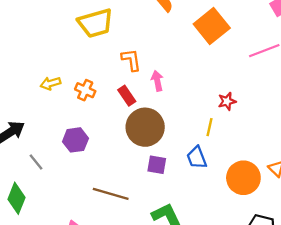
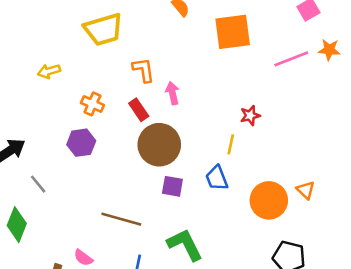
orange square: (212, 26) -> (233, 32), turned 32
yellow arrow: (50, 83) -> (49, 71), moved
purple hexagon: (75, 140) -> (81, 143), moved

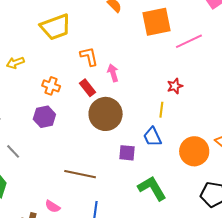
pink line: (291, 59) -> (189, 41), moved
purple square: (172, 186) -> (127, 153), moved
green L-shape: (185, 245) -> (152, 188), moved

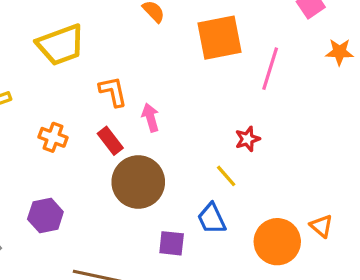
pink line: (189, 41) -> (270, 69), turned -48
yellow line: (161, 110) -> (226, 176), turned -49
purple hexagon: (44, 117) -> (45, 215), moved

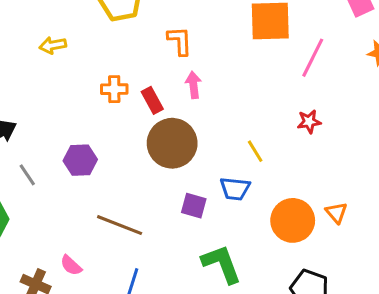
orange L-shape: (113, 91) -> (180, 41), moved
orange cross: (53, 137) -> (114, 89), moved, turned -30
red star: (248, 139) -> (309, 122), moved
blue trapezoid: (212, 219) -> (235, 189), turned -68

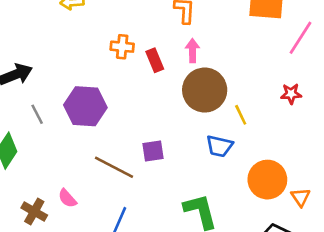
brown circle: (172, 143) -> (205, 90), moved
purple hexagon: (80, 160) -> (85, 106), size x1.4
purple square: (194, 206) -> (153, 151), moved, turned -30
orange triangle: (336, 213) -> (301, 197), moved

